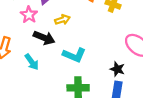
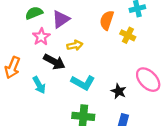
black star: (117, 69) -> (119, 91), moved

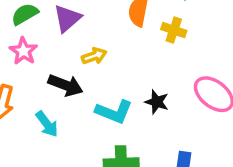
pink star: (41, 37) -> (23, 51), moved
black star: (119, 91) -> (157, 102), moved

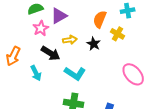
pink star: (23, 51) -> (41, 28), moved
black star: (157, 102) -> (94, 44), moved

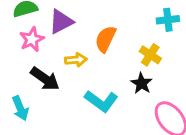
orange semicircle: (100, 19) -> (106, 39), moved
black star: (94, 44) -> (141, 83), moved
cyan L-shape: (75, 73) -> (101, 101), moved

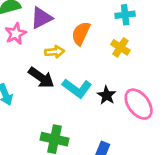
cyan cross: (168, 20) -> (125, 15), moved
black arrow: (45, 79) -> (41, 78), moved
black star: (141, 83) -> (107, 95), moved

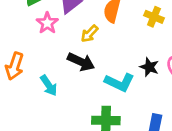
yellow arrow: (55, 52) -> (89, 34), turned 150
cyan L-shape: (77, 88) -> (119, 82), moved

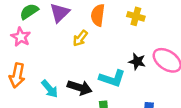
pink star: (47, 23) -> (21, 37), moved
black arrow: (81, 62) -> (80, 88), moved

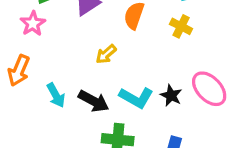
yellow arrow: (80, 38) -> (106, 54), moved
black star: (137, 62) -> (171, 96), moved

